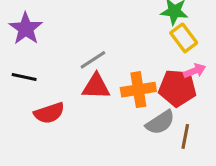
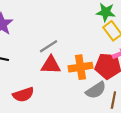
red semicircle: (49, 113) -> (23, 95), moved

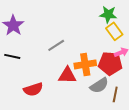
red triangle: (51, 65) -> (67, 75), moved

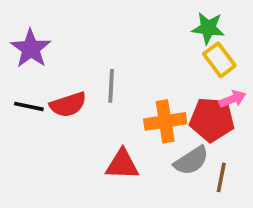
gray line: (56, 45) -> (111, 86), turned -54
red triangle: (67, 75) -> (122, 164), moved
red semicircle: (33, 89) -> (68, 105), moved

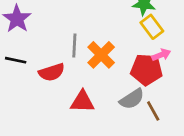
red semicircle: (68, 105) -> (52, 72), moved
orange cross: (165, 121) -> (101, 55), moved, turned -36
brown line: (221, 177) -> (153, 111), turned -40

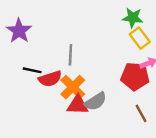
orange cross: (101, 55) -> (73, 87), moved
black line: (16, 60) -> (32, 70), moved
gray semicircle: (132, 99) -> (96, 101), moved

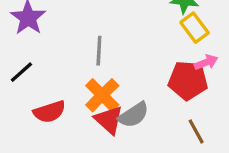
black line: (32, 70) -> (21, 72), moved, turned -54
red semicircle: (50, 79) -> (49, 112), moved
red triangle: (78, 105) -> (109, 120), turned 40

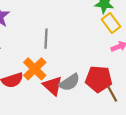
red pentagon: (188, 80) -> (99, 79), moved
orange cross: (102, 95) -> (35, 69), moved

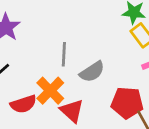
gray semicircle: (70, 82) -> (92, 72), moved

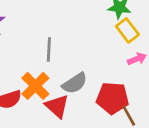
gray semicircle: (92, 72) -> (75, 83), moved

